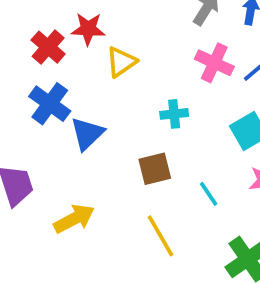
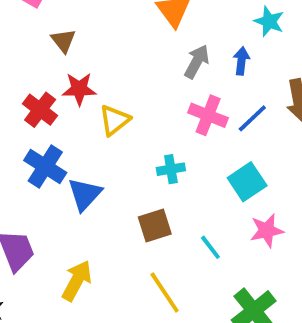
yellow arrow: (74, 219) -> (77, 281), turned -30

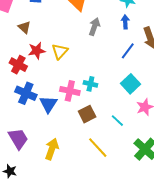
blue arrow: (241, 61) -> (125, 22), moved
pink cross: (208, 115) -> (70, 91), moved
yellow triangle: (114, 120) -> (60, 51), moved
cyan cross: (171, 169) -> (90, 84), turned 32

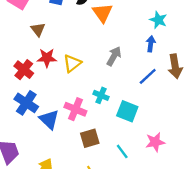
gray arrow: (94, 27) -> (114, 56), moved
cyan cross: (90, 84) -> (101, 95), moved
cyan square: (130, 84) -> (127, 111), moved, turned -36
blue triangle: (48, 104) -> (49, 119), turned -30

